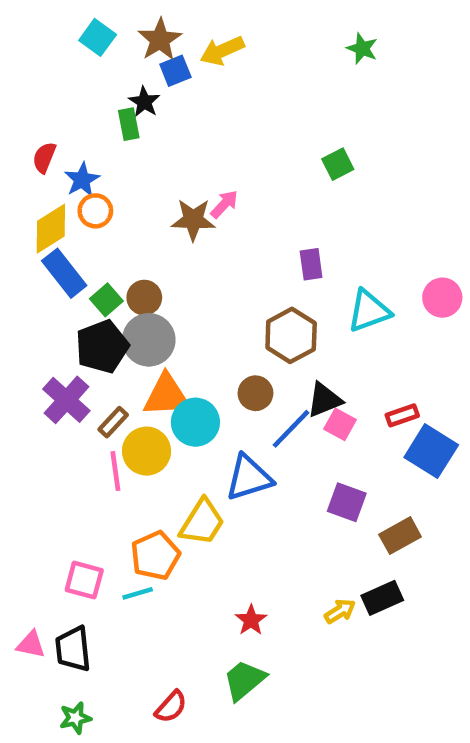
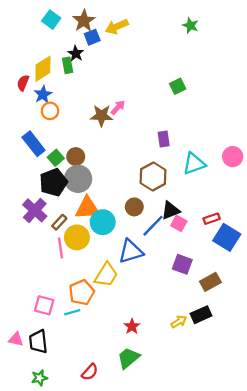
yellow diamond: (51, 229) -> (43, 69), moved

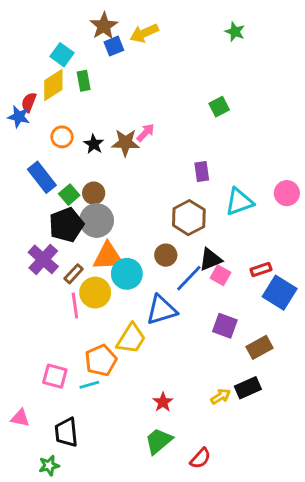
cyan square: (51, 20) -> (62, 55), moved
black star: (76, 54) -> (94, 144), moved
blue star: (43, 95) -> (19, 117), moved, turned -30
black trapezoid: (38, 342) -> (66, 432), moved
red semicircle: (90, 372) -> (200, 458), moved

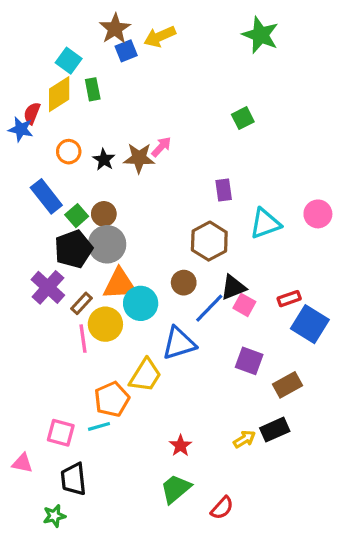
green star: (235, 32) -> (260, 35), size x1.6
pink square: (55, 376) -> (61, 433), moved

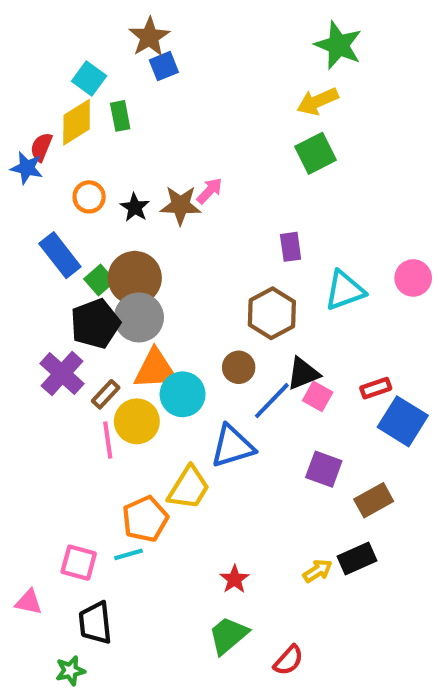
yellow arrow: (160, 37) -> (318, 101), moved
green square: (243, 118) -> (316, 153), size x1.4
brown circle: (104, 214) -> (135, 278), size x1.6

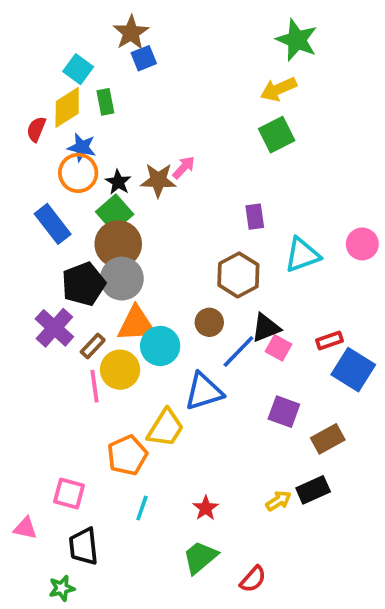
blue star: (27, 168) -> (82, 147), moved
orange circle: (89, 197) -> (78, 173), size x1.4
green square: (99, 280) -> (115, 213), moved, size x1.4
cyan line: (129, 554) -> (142, 508), moved, turned -55

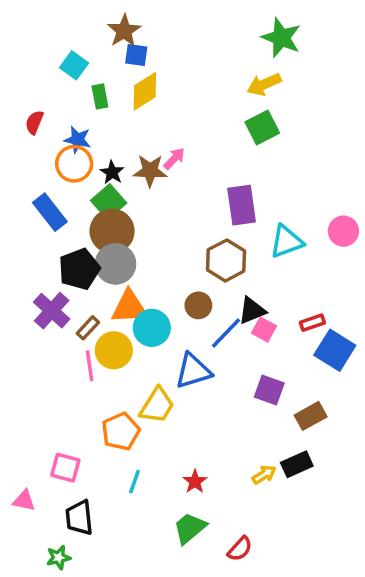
blue square: (144, 58) -> (136, 55), turned 30
yellow diamond: (67, 107) -> (145, 91), moved
purple rectangle: (255, 217) -> (242, 205), size x1.6

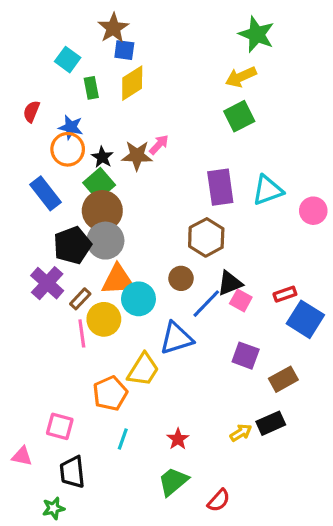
cyan triangle: (286, 241) -> (268, 190), moved

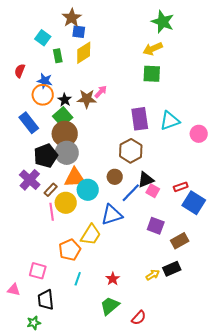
green square: (239, 116) -> (152, 74), turned 30

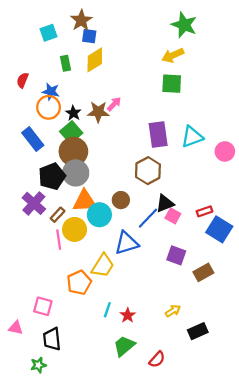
cyan square: (43, 38) -> (49, 33), moved, turned 35
brown circle: (115, 177) -> (121, 200), moved
black rectangle: (172, 269) -> (198, 331), moved
cyan line: (78, 279) -> (107, 310), moved

